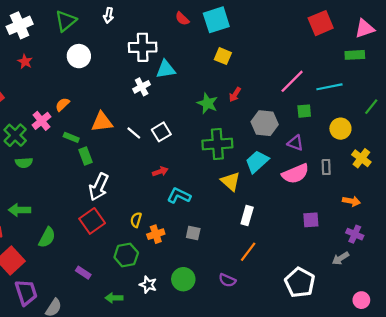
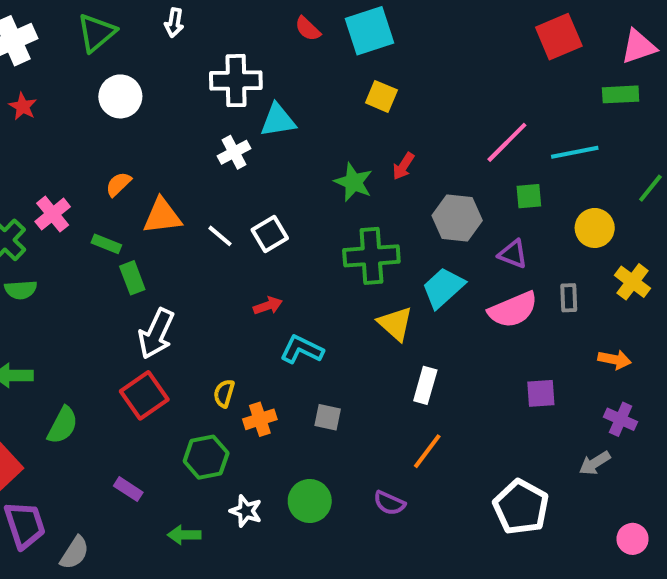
orange semicircle: (62, 104) -> (118, 184), moved

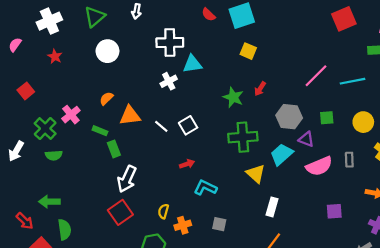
green square: (529, 196) -> (327, 118), moved
purple triangle: (513, 254) -> (306, 139), moved
green semicircle: (63, 425) -> (64, 230), moved, turned -36

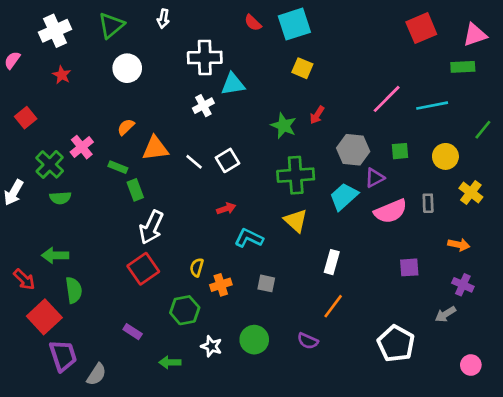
purple triangle: (306, 139) -> (375, 178), turned -49
yellow triangle: (256, 174) -> (296, 221), moved

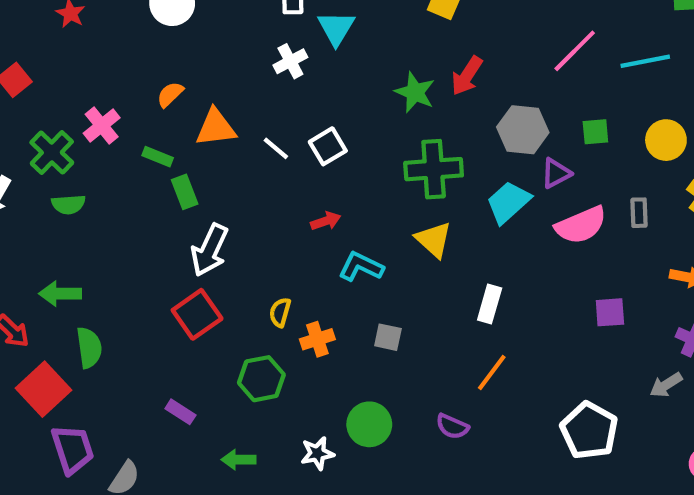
cyan triangle: (233, 84) -> (336, 28), turned -50
red arrow: (317, 115) -> (467, 76), size x1.4
white star: (211, 346) -> (317, 453), moved, turned -30

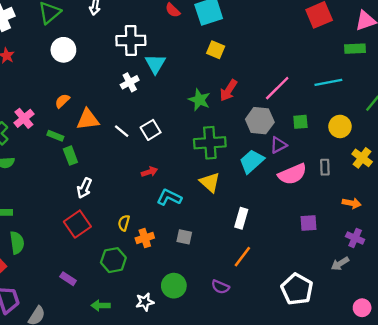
pink line: (575, 51) -> (277, 88), moved
white arrow: (209, 250) -> (84, 188), size x0.7

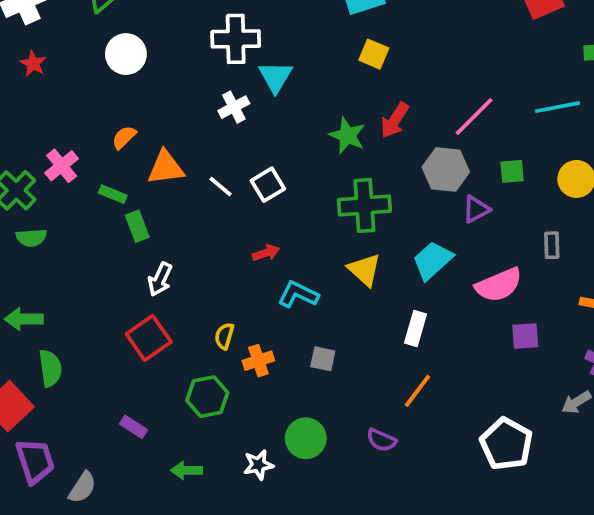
cyan trapezoid: (252, 161) -> (433, 260), moved
pink semicircle: (292, 174) -> (499, 285), moved

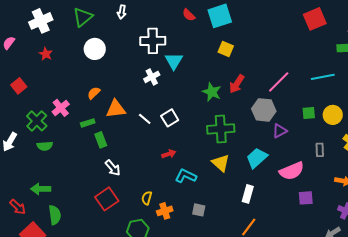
green square: (512, 171) -> (309, 113), moved
green rectangle: (113, 194) -> (88, 123), turned -40
white arrow: (160, 279) -> (113, 168), turned -66

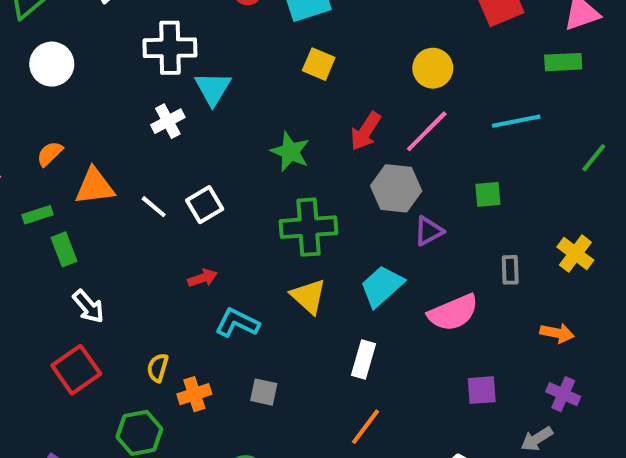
red arrow: (237, 84) -> (366, 131), moved
yellow circle: (333, 115) -> (433, 68), moved
purple square: (306, 198) -> (482, 390), moved

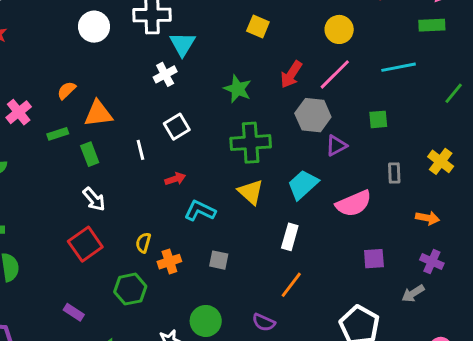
white circle: (52, 64) -> (94, 27), moved
white cross: (168, 121) -> (165, 74), moved
white line: (154, 207) -> (140, 150), moved, turned 36
green rectangle: (64, 249) -> (90, 154), moved

